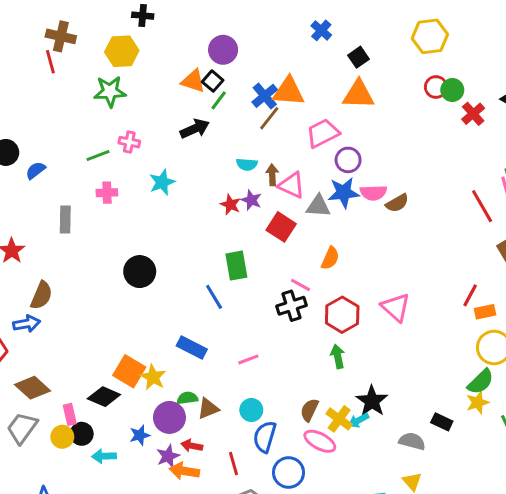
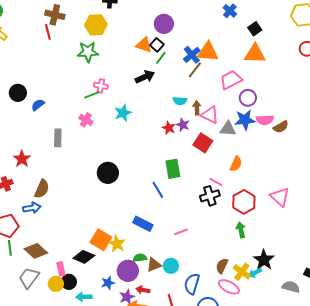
green line: (98, 155) -> (92, 95), moved
pink cross: (107, 193) -> (86, 120), turned 32
cyan circle: (251, 410) -> (171, 266), moved

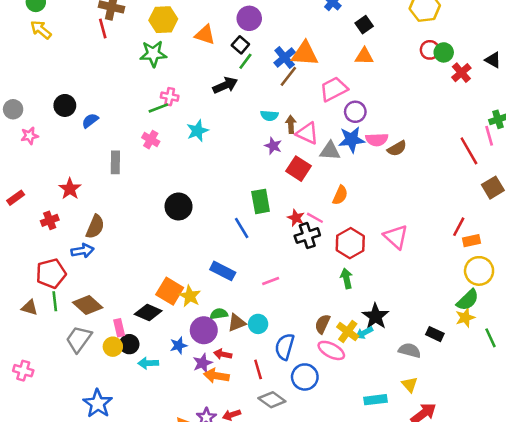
orange triangle: (144, 45) -> (205, 35), moved
orange triangle: (255, 54) -> (364, 56), size x0.7
red star: (169, 128) -> (296, 218), moved

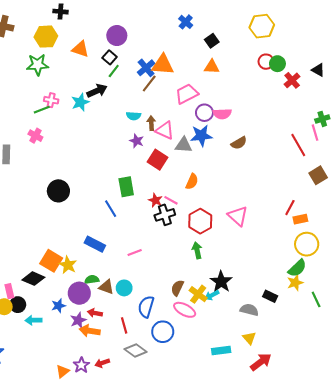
cyan star: (197, 131) -> (80, 102), moved
pink semicircle: (377, 140) -> (222, 114), moved
brown triangle: (237, 323) -> (106, 287), turned 42

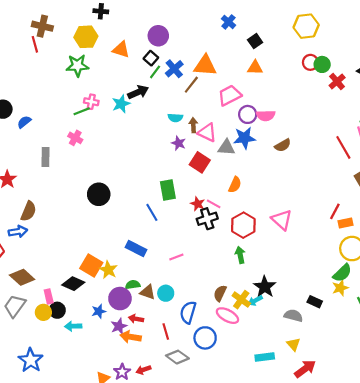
blue cross: (146, 68) -> (174, 69), moved

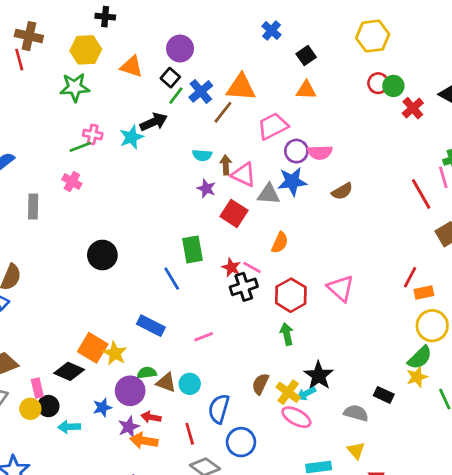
pink ellipse: (227, 316) -> (296, 417), moved

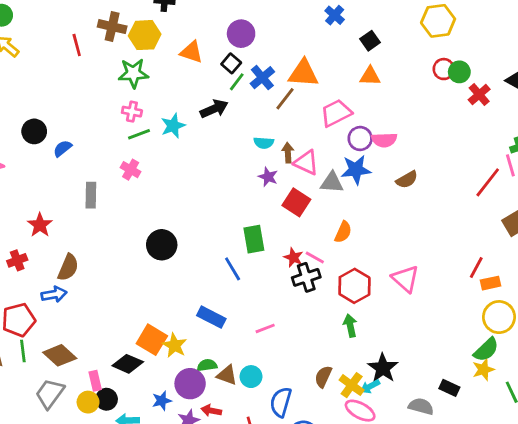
brown cross: (29, 36) -> (112, 27), moved
pink cross: (93, 134) -> (132, 112), moved
cyan star: (132, 137) -> (173, 126), moved
red line: (421, 194) -> (488, 182), turned 68

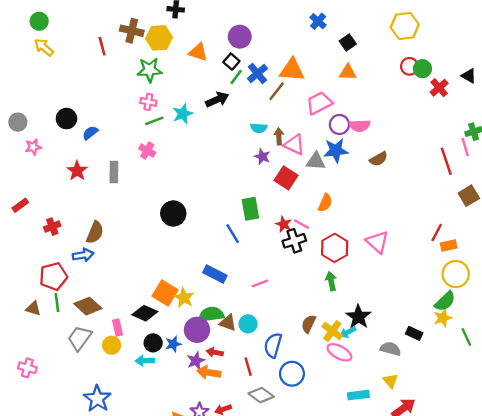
red line: (488, 182) -> (446, 161), turned -56
red star: (40, 225) -> (77, 171), moved
green semicircle: (207, 365) -> (211, 314), size x1.5
black circle: (106, 399) -> (153, 343), moved

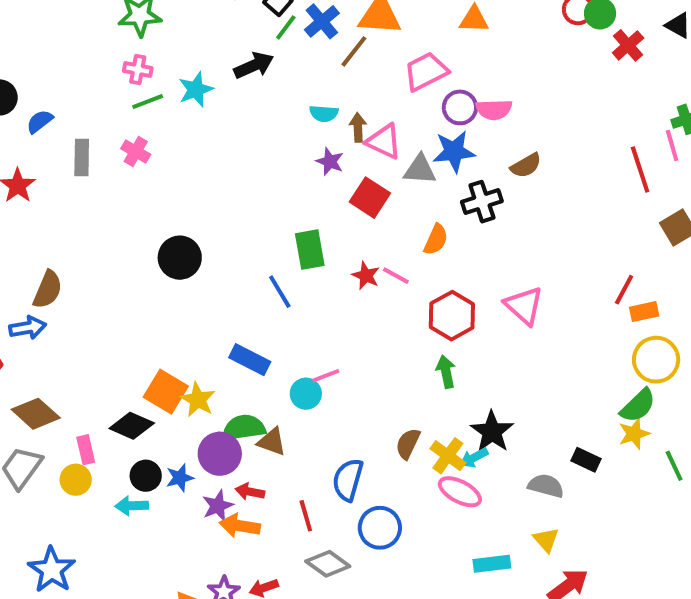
gray rectangle: (114, 172) -> (82, 158), moved
black cross: (294, 241) -> (482, 202), moved
cyan circle: (248, 324) -> (306, 394), moved

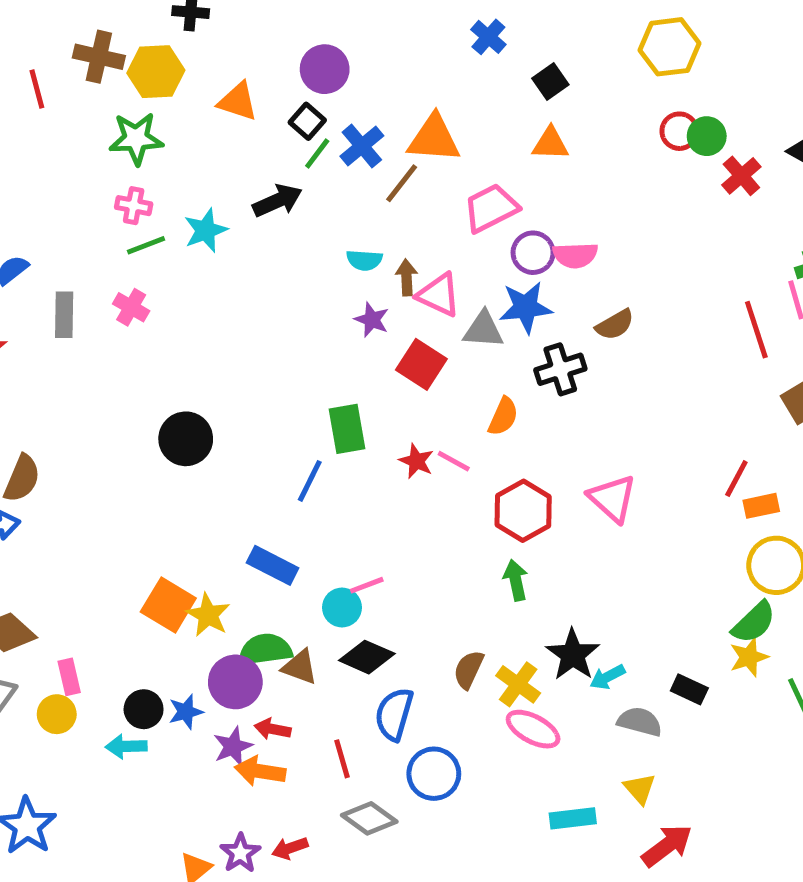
blue line: (280, 292) -> (310, 481), turned 57
black diamond: (132, 426) -> (367, 657), moved
cyan arrow: (474, 458) -> (607, 677), moved

